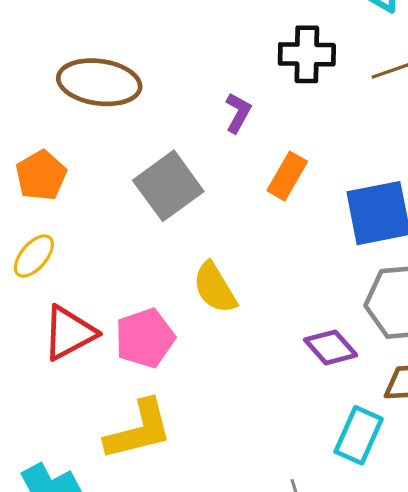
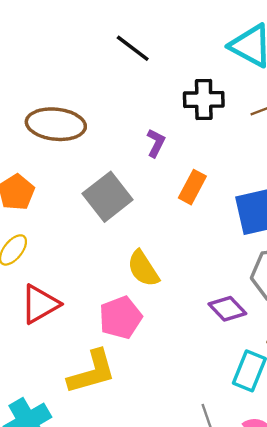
pink pentagon: (145, 338) -> (121, 318), moved

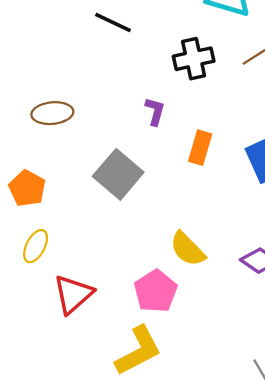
brown ellipse: (56, 124) -> (52, 113), size x0.7
yellow semicircle: (143, 269) -> (188, 249), moved

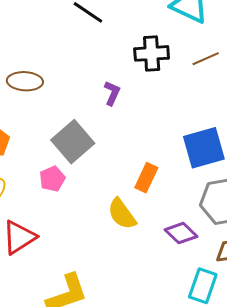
orange rectangle: (200, 148) -> (146, 178), moved
pink pentagon: (156, 291) -> (52, 179), moved, size x0.7

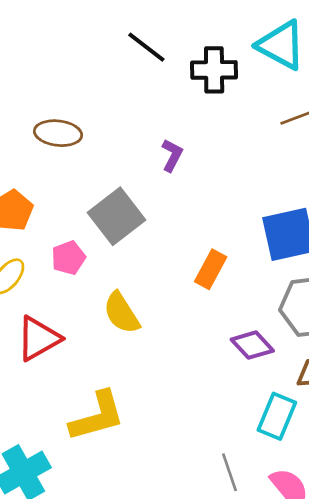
black cross: (152, 53) -> (214, 70), moved
pink pentagon: (52, 179) -> (68, 258), moved
yellow semicircle: (122, 214) -> (122, 313), moved

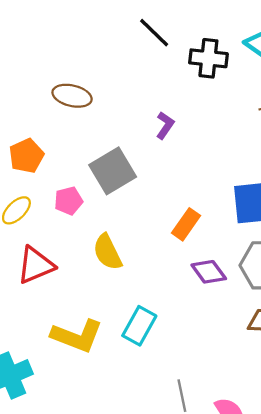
purple diamond: (252, 345) -> (209, 272), moved
yellow L-shape: (97, 416) -> (77, 336), turned 30
cyan rectangle: (277, 416) -> (139, 326), moved

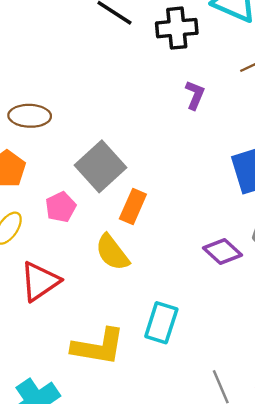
brown ellipse: (72, 96) -> (30, 116), moved
purple L-shape: (165, 125) -> (195, 95), moved
orange rectangle: (186, 224) -> (133, 207), moved

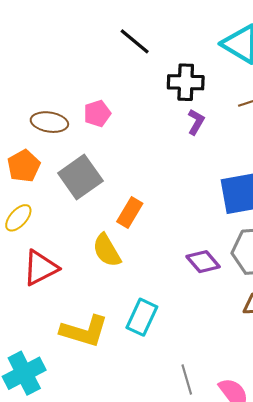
black cross: (177, 28) -> (186, 82), moved
gray square: (100, 166) -> (80, 177), moved
pink pentagon: (61, 207) -> (97, 114), moved

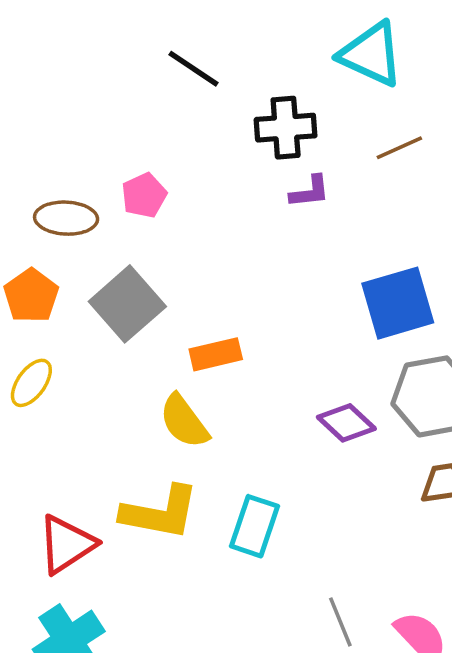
purple L-shape: (196, 122) -> (310, 192), turned 60
orange rectangle: (130, 213) -> (216, 354), turned 52
red triangle: (40, 268) -> (66, 544), moved
yellow L-shape: (84, 331) -> (160, 513), moved

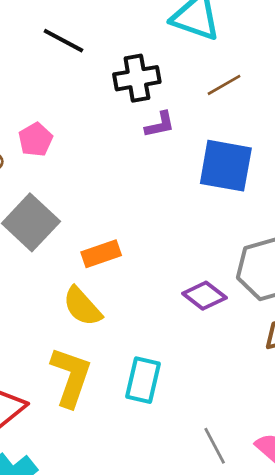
blue square: (398, 303) -> (226, 166), moved, turned 32
yellow L-shape: (160, 513) -> (71, 377), turned -76

